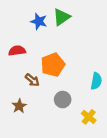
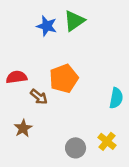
red semicircle: (17, 51) -> (17, 77), moved
gray circle: (63, 100) -> (76, 148), moved

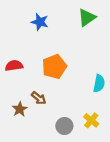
green triangle: (74, 21) -> (87, 17), moved
brown arrow: (39, 97) -> (39, 98), moved

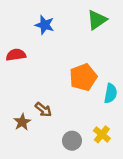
red semicircle: (14, 66) -> (16, 55), moved
orange pentagon: (54, 67) -> (83, 77), moved

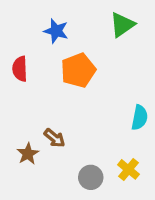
red semicircle: (16, 55) -> (20, 69), turned -84
orange pentagon: (83, 77) -> (78, 70), moved

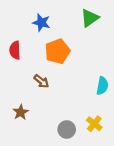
brown arrow: (55, 138) -> (41, 81), moved

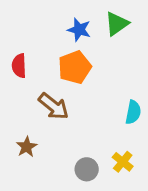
blue star: (41, 23) -> (79, 30), moved
brown arrow: (41, 81) -> (54, 106), size x1.5

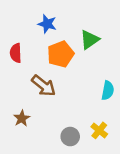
green triangle: (117, 24) -> (90, 40), moved
blue star: (79, 30) -> (47, 24), moved

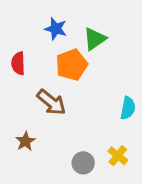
green triangle: (90, 40) -> (95, 39), moved

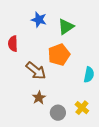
orange pentagon: (72, 65) -> (59, 55), moved
brown star: (25, 141) -> (39, 98), moved

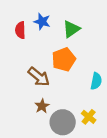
red semicircle: (13, 44) -> (20, 30), moved
gray circle: (58, 113) -> (63, 122), size x1.5

